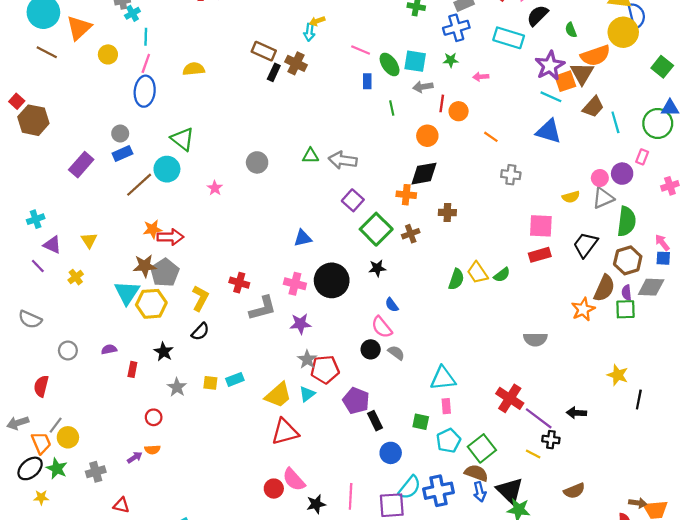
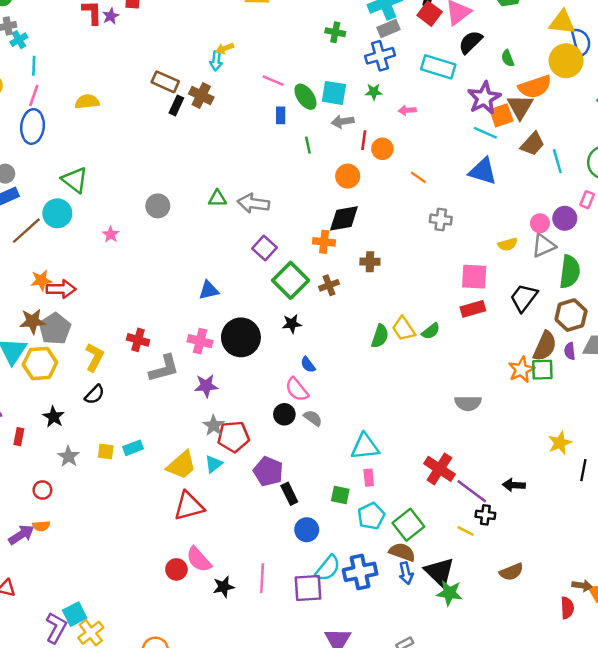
green square: (625, 309) -> (542, 370), moved
yellow star: (618, 375) -> (560, 443), turned 30
purple arrow: (135, 457) -> (21, 535), size x1.5

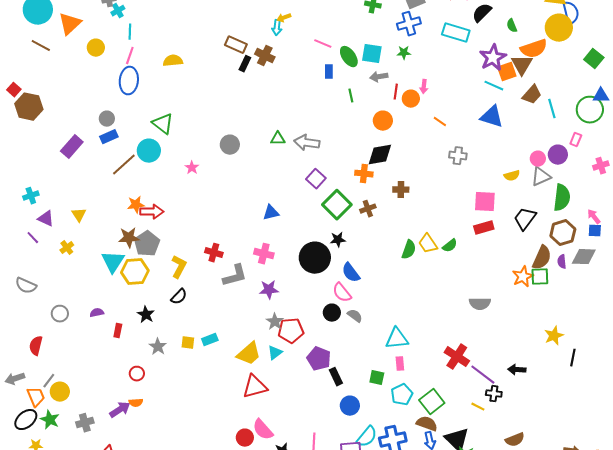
pink arrow: (407, 110) -> (424, 87), moved, turned -80
black circle: (241, 337) -> (315, 258), moved
blue semicircle: (308, 365) -> (351, 273), size x1.5

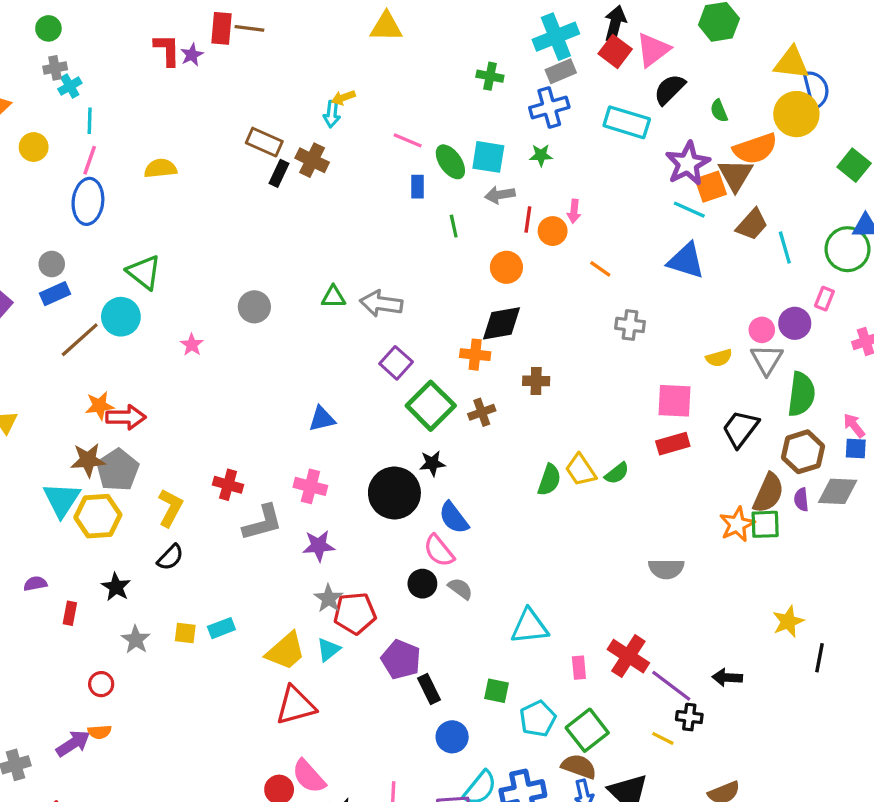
gray triangle: (541, 177) -> (767, 360), turned -35
pink rectangle: (400, 364) -> (579, 668), moved

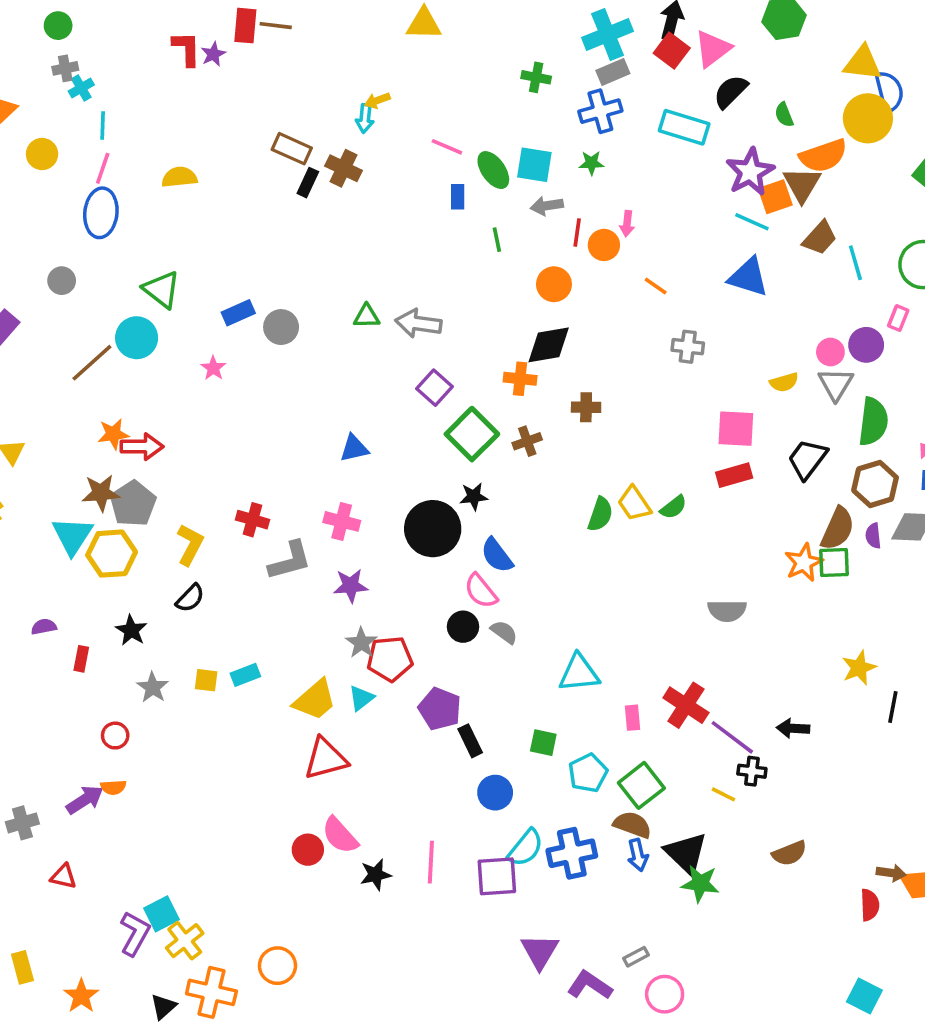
blue rectangle: (55, 294) -> (238, 313), moved

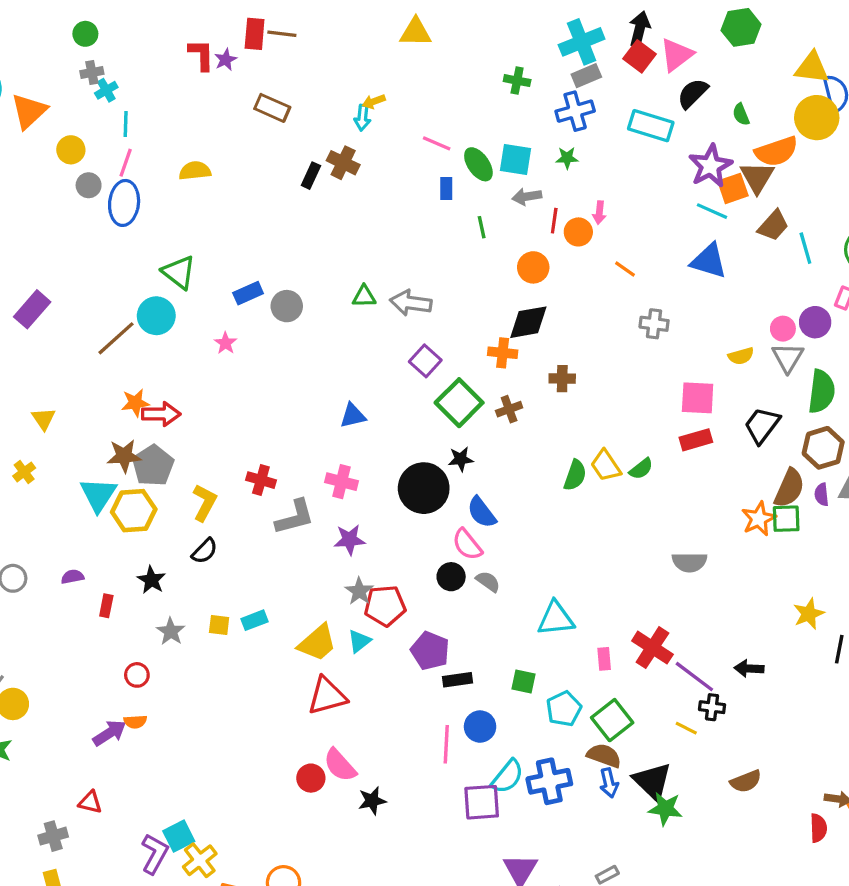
brown rectangle: (292, 149) -> (272, 108), moved
gray circle: (62, 281) -> (89, 185), moved
black rectangle: (470, 741) -> (457, 680), turned -72
gray cross: (22, 823) -> (53, 836), moved
pink line: (431, 862) -> (446, 744), moved

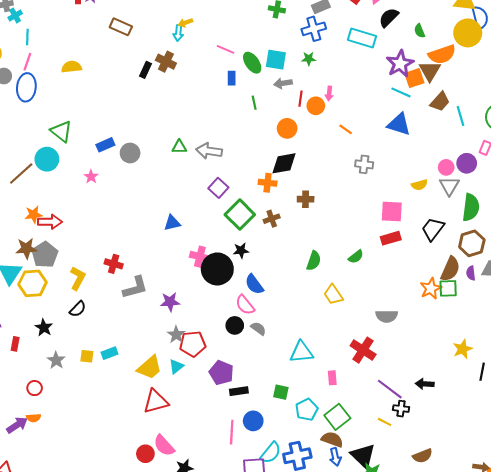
yellow trapezoid: (606, 466) -> (333, 295), moved
pink cross: (342, 482) -> (200, 257), moved
red cross: (652, 648) -> (363, 350), moved

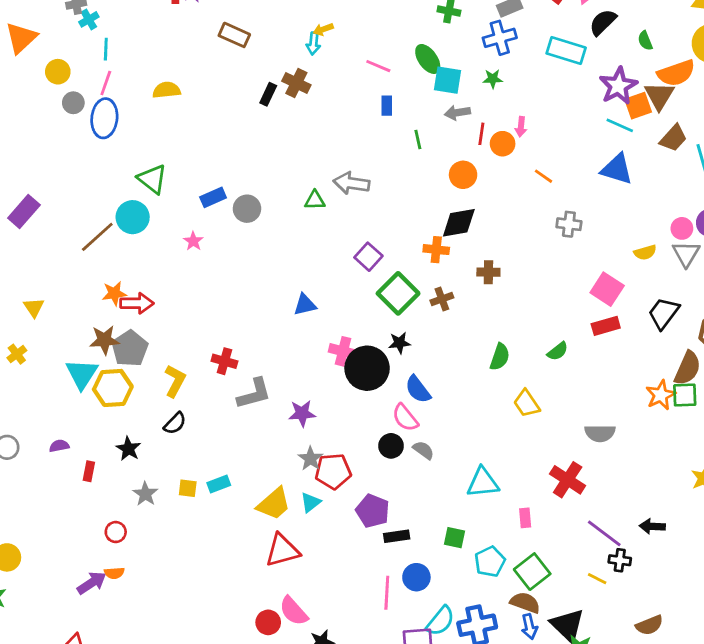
green ellipse: (252, 63) -> (428, 59), moved
gray arrow: (209, 151) -> (351, 183), moved
pink square: (392, 212) -> (607, 289), turned 30

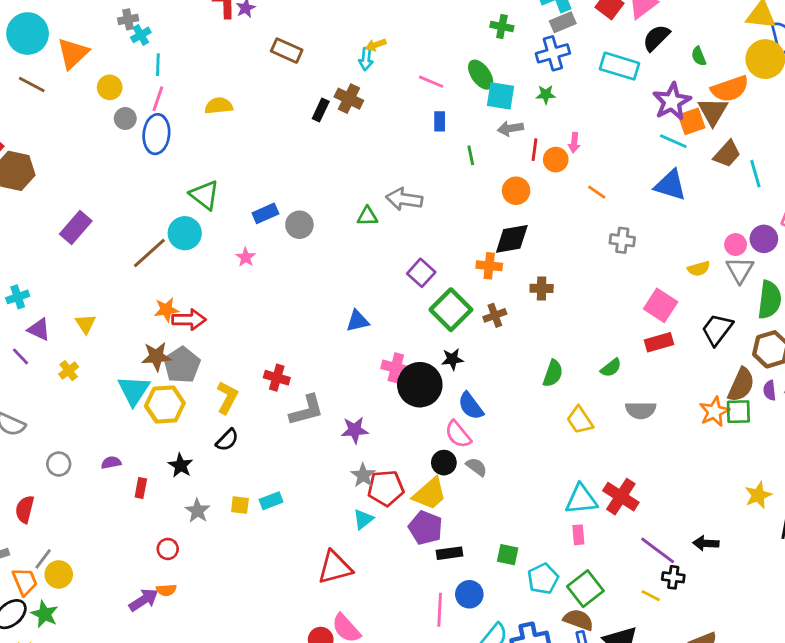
gray semicircle: (600, 433) -> (641, 410), moved
cyan triangle: (483, 483) -> (581, 499), moved
yellow trapezoid: (274, 504) -> (430, 494), moved

